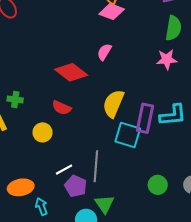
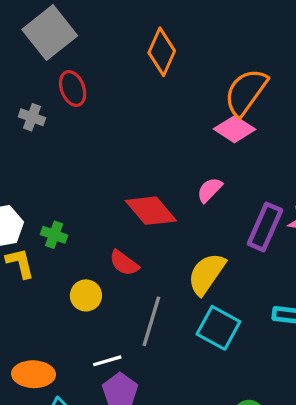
purple rectangle: (145, 118) -> (265, 227), moved
gray line: (96, 166) -> (151, 321), moved

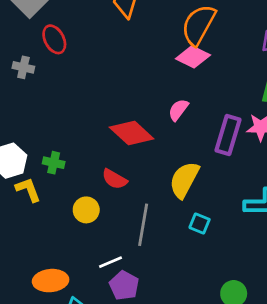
cyan square: (218, 328) -> (200, 223), size x0.6

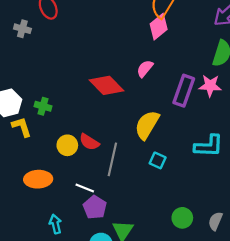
pink diamond: (193, 57) -> (159, 27), turned -68
red semicircle: (115, 179) -> (89, 142), moved
white line: (110, 262) -> (85, 188), turned 42
orange ellipse: (51, 281) -> (38, 179), moved

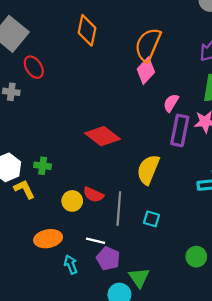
pink semicircle: (145, 69) -> (171, 103), moved
cyan square: (158, 160) -> (152, 219), moved
cyan arrow: (55, 224) -> (71, 265), moved

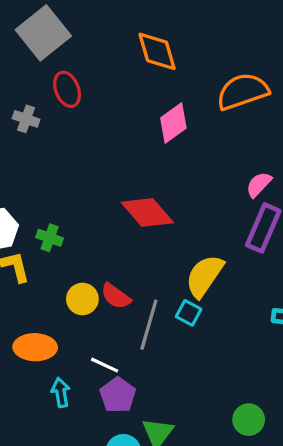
orange diamond: (87, 30) -> (157, 51), turned -40
orange semicircle: (148, 45) -> (243, 91), turned 36
pink diamond: (146, 71) -> (173, 123), moved
cyan square: (152, 219) -> (189, 313), moved

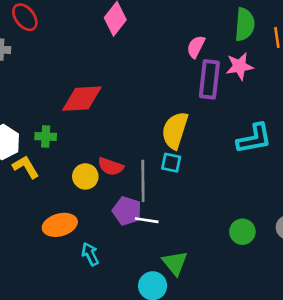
red diamond: (147, 212) -> (82, 99), moved, turned -36
white line: (105, 365) -> (147, 220), moved
purple pentagon: (118, 395) -> (127, 211), moved

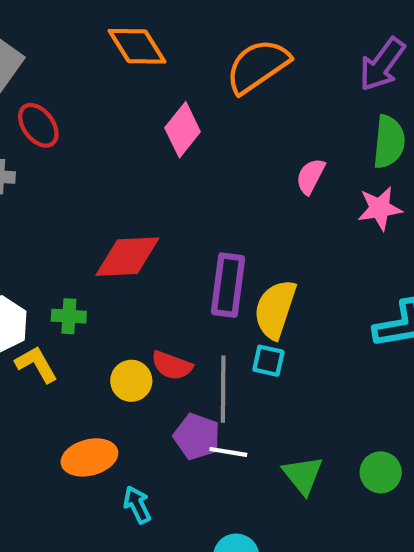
purple rectangle: (209, 79) -> (228, 285), moved
green triangle: (175, 263) -> (303, 475), moved

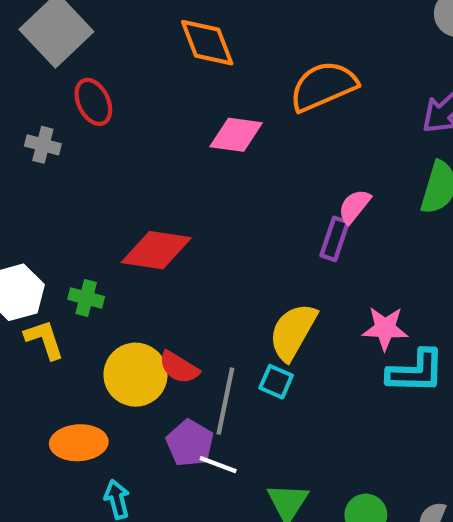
pink diamond: (183, 130) -> (236, 135), turned 48
pink star: (380, 208) -> (385, 328), moved
purple rectangle: (228, 285) -> (335, 239), moved, size x0.7
yellow circle: (131, 381) -> (136, 375), size x1.5

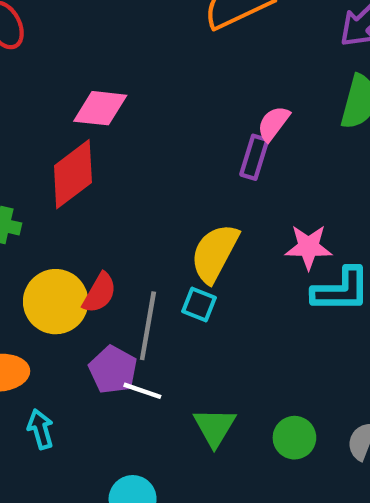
pink diamond: (236, 135) -> (100, 108), moved
red diamond: (156, 250) -> (73, 174), turned -44
red semicircle: (179, 367) -> (100, 293), turned -90

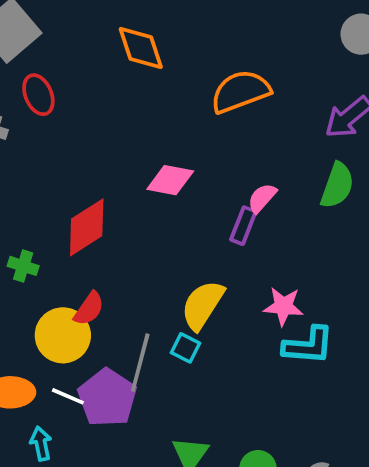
pink diamond: (100, 108) -> (170, 180), moved
red semicircle: (100, 293) -> (89, 309), moved
purple pentagon: (113, 370) -> (107, 398), size x1.4
white line: (142, 391) -> (68, 396), moved

